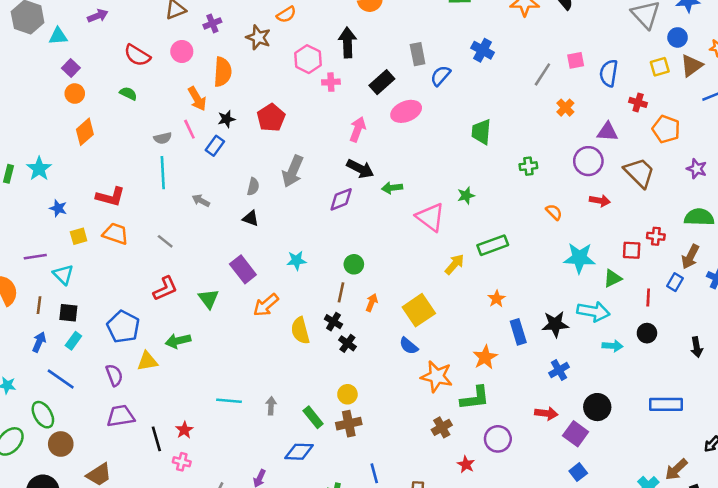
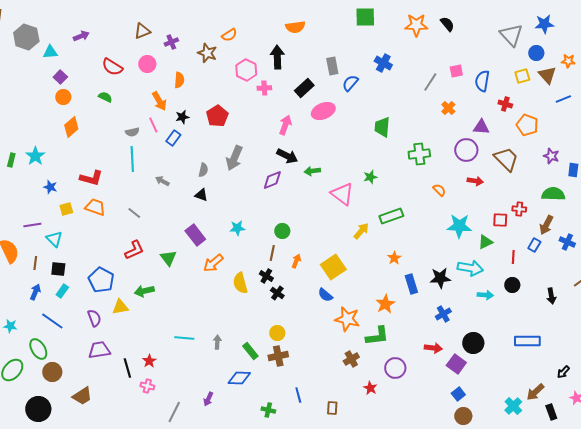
brown triangle: (692, 65) -> (547, 75), turned -36
orange semicircle: (223, 72) -> (179, 80), size x0.7
green cross: (528, 166) -> (419, 154), size x1.5

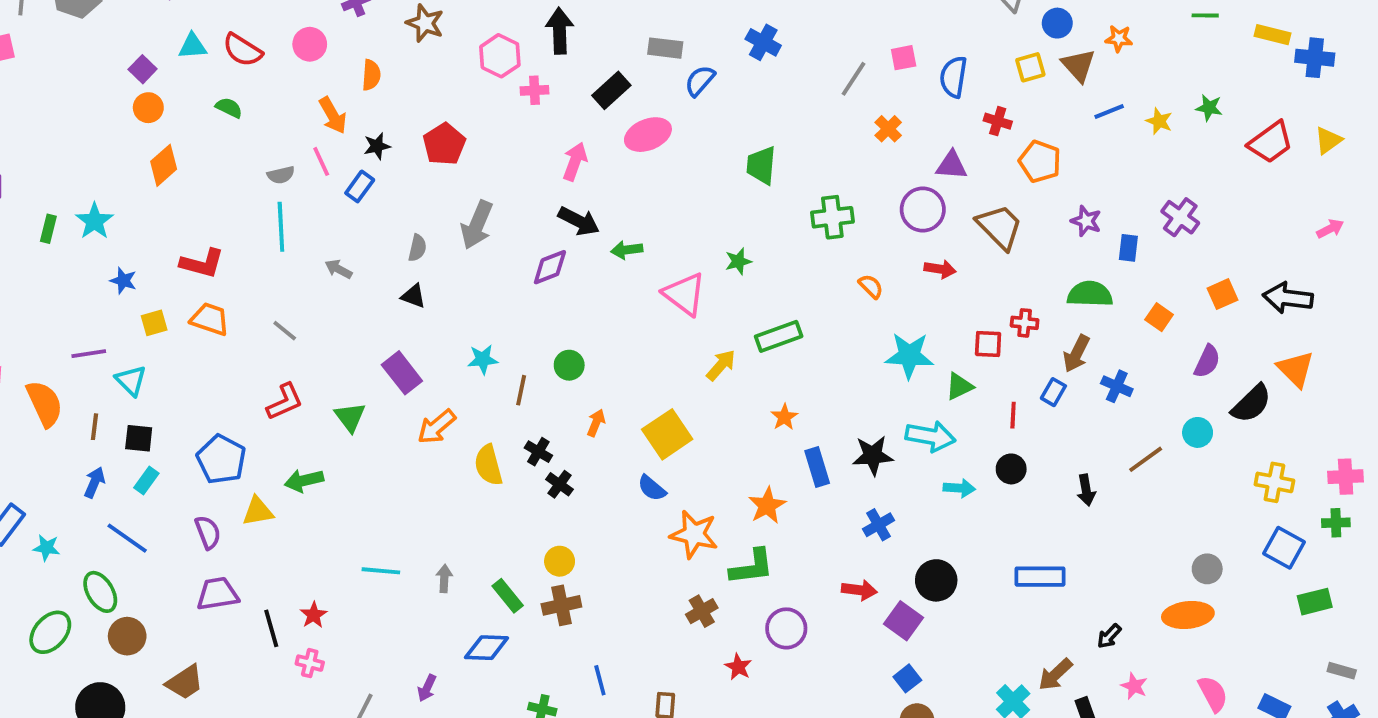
cyan triangle: (50, 52) -> (192, 46), moved
gray rectangle: (332, 66) -> (665, 48), turned -72
brown line: (272, 253) -> (521, 390), moved

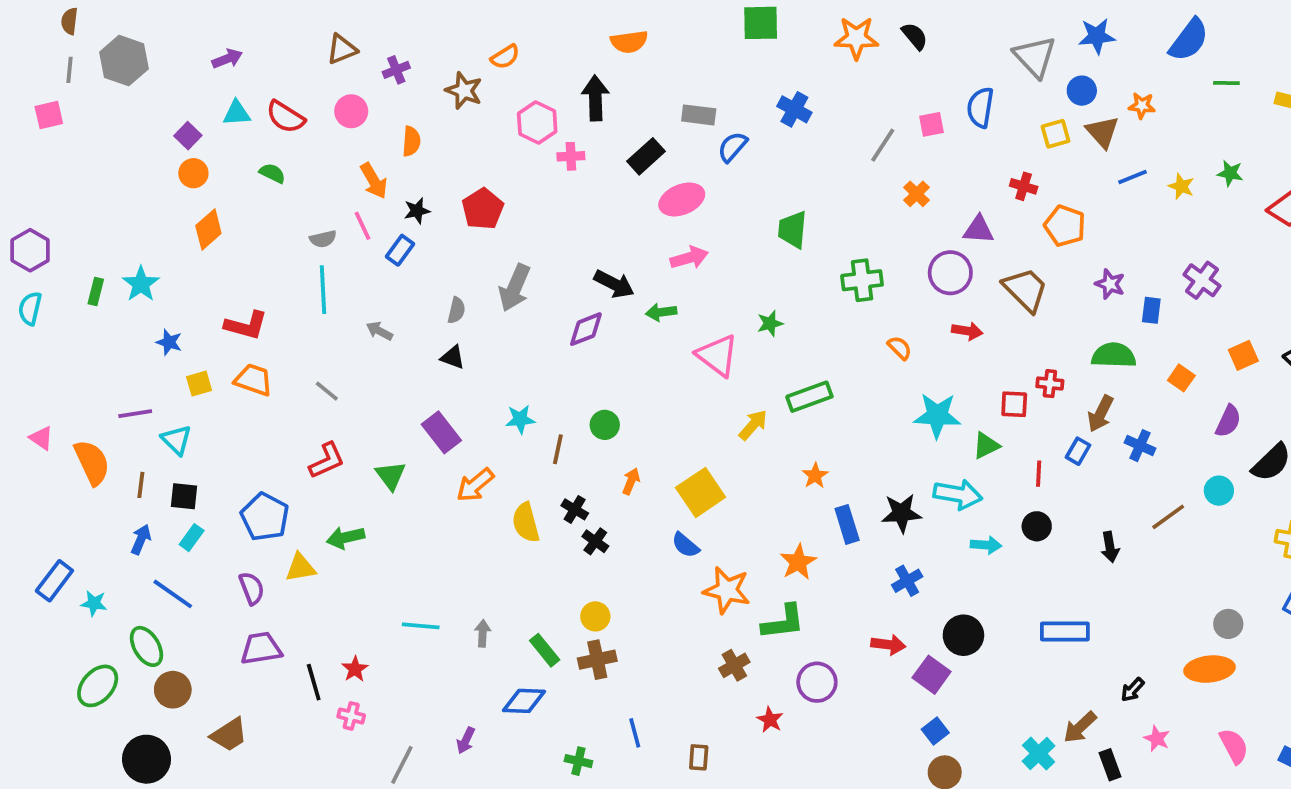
blue semicircle: (953, 77) -> (980, 107), moved
pink arrow: (575, 161) -> (689, 258), moved, turned 54

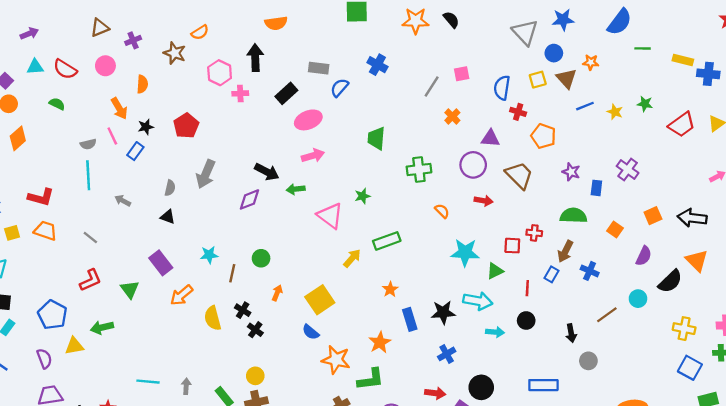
blue semicircle: (980, 107) -> (502, 88), moved
gray circle: (1228, 624) -> (588, 361), moved

